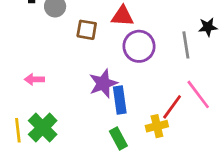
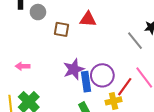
gray line: (186, 45) -> (135, 41), turned -30
purple circle: (139, 46) -> (102, 75), moved

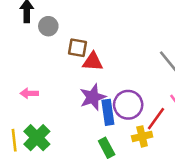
red triangle: (88, 19) -> (93, 62), moved

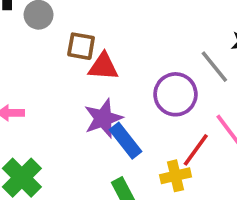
purple circle: (128, 105) -> (175, 94), moved
blue rectangle: (108, 112) -> (126, 141), turned -30

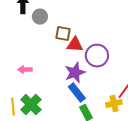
purple circle: (175, 94) -> (97, 56), moved
blue rectangle: (126, 141) -> (77, 93), moved

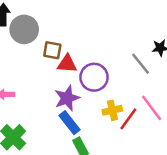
gray circle: (40, 17) -> (24, 29), size x1.5
yellow cross: (114, 104) -> (112, 110), moved

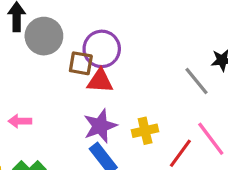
purple circle: (94, 77) -> (102, 49), moved
yellow cross: (112, 110) -> (145, 131), moved

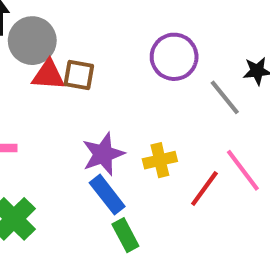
purple circle: (102, 49) -> (174, 57), moved
red triangle: (100, 81) -> (48, 75), moved

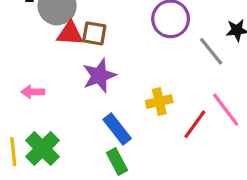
purple star: (103, 154) -> (99, 76), moved
green rectangle: (125, 235) -> (117, 162), moved

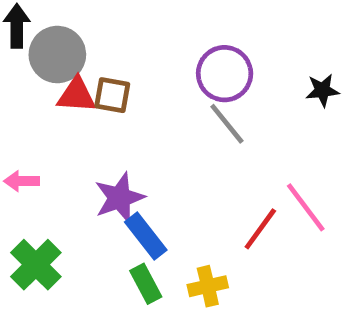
gray line: (211, 51) -> (227, 124), moved
purple star: (99, 76) -> (119, 198), moved
yellow cross: (159, 102) -> (208, 286), moved

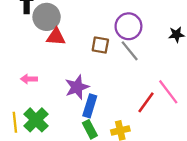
brown square: (112, 95) -> (100, 45), moved
blue rectangle: (146, 236) -> (90, 106), turned 55

